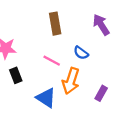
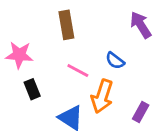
brown rectangle: (55, 24) -> (66, 25), moved

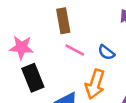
pink line: (78, 71) -> (75, 50), moved
black rectangle: (32, 89) -> (33, 78), size x1.5

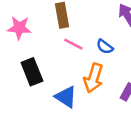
pink star: (22, 47) -> (19, 28), moved

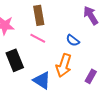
pink line: (73, 44) -> (38, 38), moved

